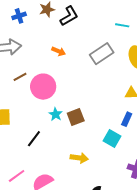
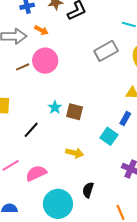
orange arrow: (59, 51) -> (41, 30), moved
pink circle: (43, 87) -> (45, 61), moved
brown square: (76, 117) -> (75, 112), turned 30

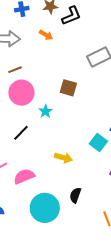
orange arrow: (41, 30) -> (46, 35), moved
pink circle: (45, 61) -> (21, 93), moved
brown square: (75, 112) -> (68, 88), moved

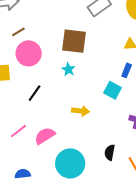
brown square: (68, 88) -> (74, 41), size x1.5
cyan star: (46, 111) -> (68, 69), moved
black semicircle: (75, 195) -> (110, 152), moved

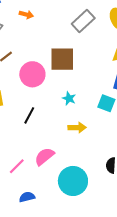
pink circle: (29, 53) -> (32, 74), moved
cyan star: (68, 69) -> (69, 98), moved
pink line: (18, 131) -> (17, 166), moved

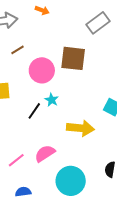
cyan star: (69, 98) -> (52, 100), moved
yellow arrow: (77, 128) -> (80, 128), size x1.5

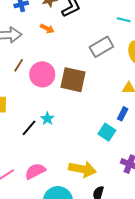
brown line: (17, 50) -> (19, 65), turned -32
pink circle: (42, 70) -> (42, 74), moved
yellow arrow: (80, 128) -> (82, 169), moved

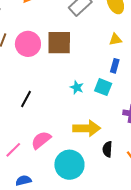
cyan star: (47, 119) -> (77, 87), moved

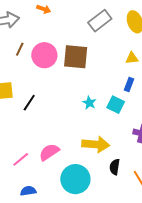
black line: (26, 99) -> (29, 103), moved

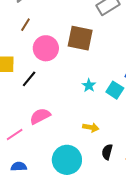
pink circle: (44, 55) -> (46, 48), moved
yellow arrow: (96, 144) -> (91, 127), size x0.6
pink semicircle: (49, 152) -> (40, 116), moved

